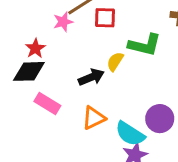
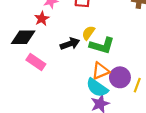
green L-shape: (145, 45) -> (102, 45), moved
red star: (35, 48) -> (42, 19), moved
orange triangle: (94, 118) -> (101, 71), moved

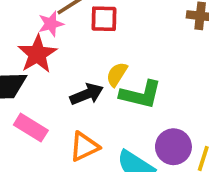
red star: (42, 19) -> (37, 54), size x1.5
orange triangle: (101, 71) -> (84, 147), moved

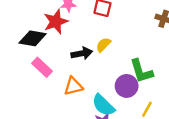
green L-shape: (141, 95) -> (141, 71), moved, turned 48
purple circle: (173, 147) -> (127, 86), moved

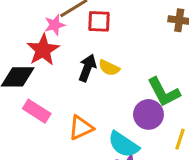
yellow semicircle: (103, 45) -> (109, 68), turned -98
black arrow: (82, 53) -> (87, 68), moved, turned -48

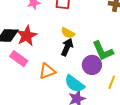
red star: (43, 50) -> (27, 36), moved
black arrow: (87, 68) -> (67, 47), moved

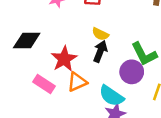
red star: (27, 36) -> (64, 59), moved
pink rectangle: (19, 59) -> (44, 84), moved

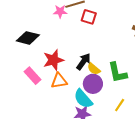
yellow semicircle: (100, 34) -> (94, 69), moved
purple circle: (132, 72) -> (93, 84), moved

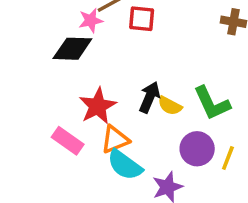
black diamond: (28, 38) -> (72, 49), moved
purple circle: (93, 84) -> (197, 149), moved
cyan semicircle: (83, 99) -> (125, 165), moved

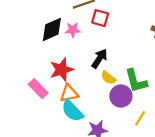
pink star: (91, 20) -> (73, 30), moved
black diamond: (72, 49) -> (52, 29), turned -36
black arrow: (150, 97) -> (99, 59), moved
purple circle: (197, 149) -> (121, 96), moved

